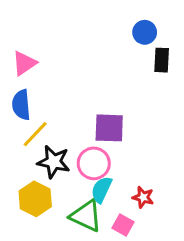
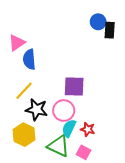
black rectangle: (162, 60) -> (110, 30), moved
blue semicircle: (21, 105) -> (29, 59), moved
red star: (143, 197) -> (88, 129), moved

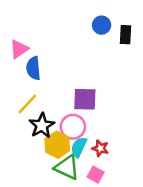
blue circle: (98, 22) -> (102, 25), moved
black star: (37, 109) -> (42, 126), turned 30
yellow hexagon: (24, 135) -> (57, 145), moved

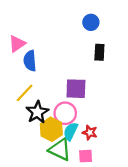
black rectangle: (125, 35) -> (99, 52), moved
pink square: (96, 175) -> (86, 156), turned -32

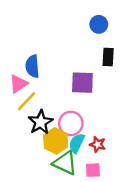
pink triangle: (17, 44) -> (18, 84), moved
purple square: (76, 89) -> (82, 83), moved

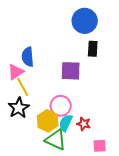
blue circle: (99, 24) -> (85, 21), size x1.6
yellow line: (27, 101) -> (23, 87), turned -72
black star: (41, 122) -> (19, 108), moved
pink square: (93, 170) -> (100, 146), moved

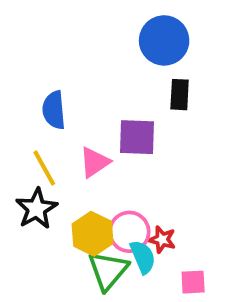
pink triangle: (16, 72) -> (94, 162), moved
pink circle: (61, 106) -> (129, 232), moved
cyan semicircle: (66, 123) -> (143, 257), moved, turned 132
green triangle: (56, 140) -> (108, 270), turned 45

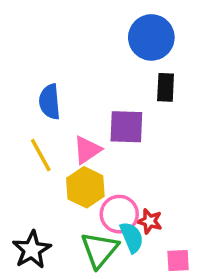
black star: (37, 209) -> (32, 250), moved
yellow hexagon: (93, 234) -> (85, 187), moved

